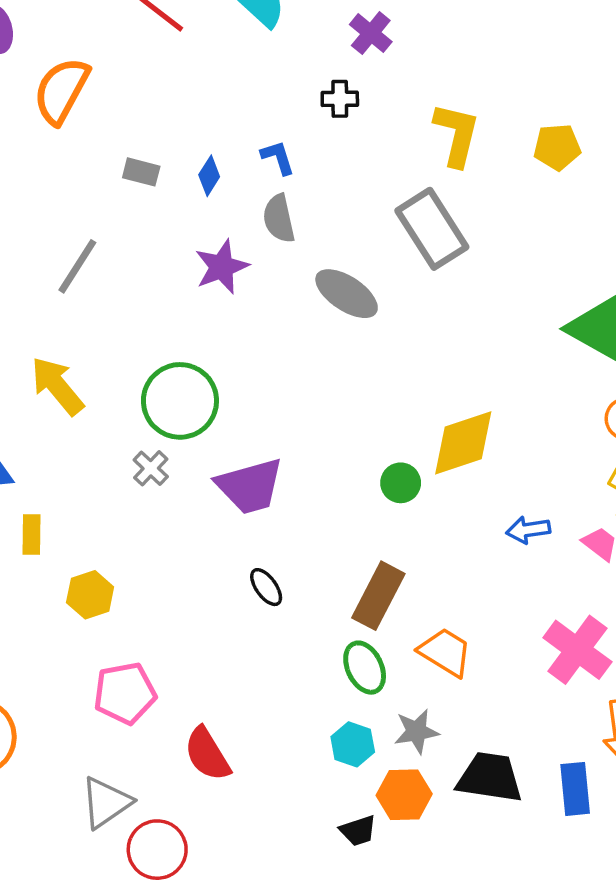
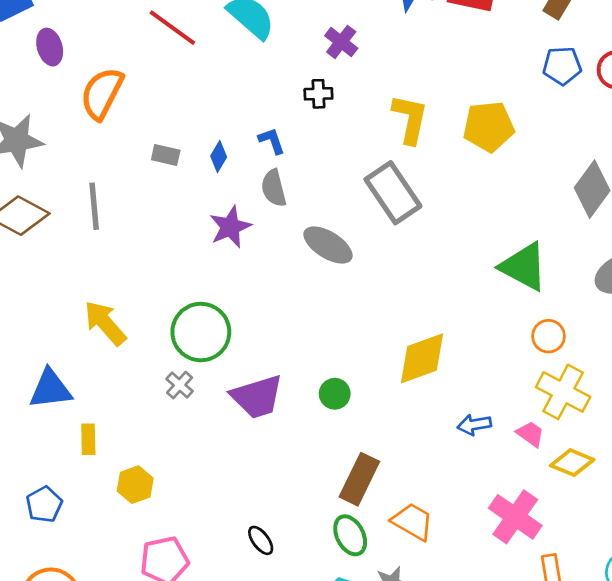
yellow pentagon: (557, 147) -> (489, 127), size x1.4
gray line: (77, 266) -> (94, 206), moved, turned -36
green circle: (401, 483) -> (335, 394), moved
black ellipse: (266, 587) -> (261, 540), moved

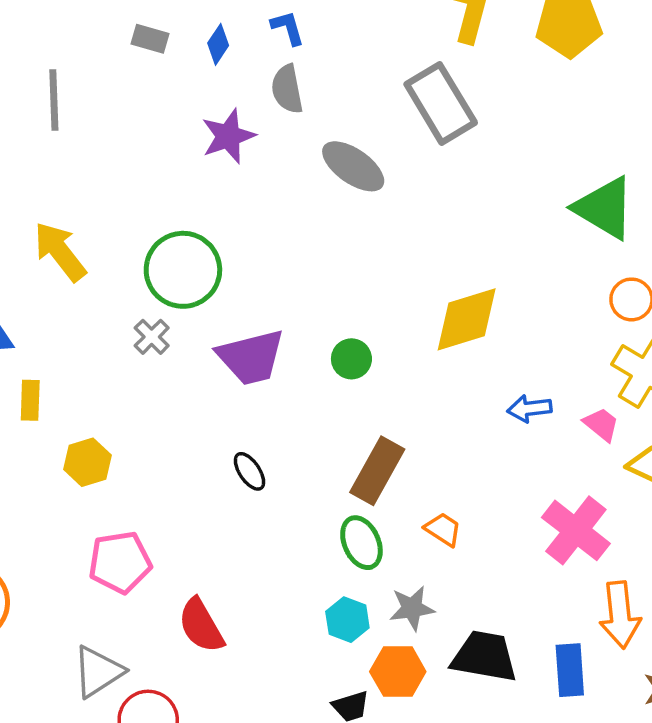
orange trapezoid: (413, 522) -> (443, 529), size x0.7
black ellipse: (261, 540) -> (249, 471), moved

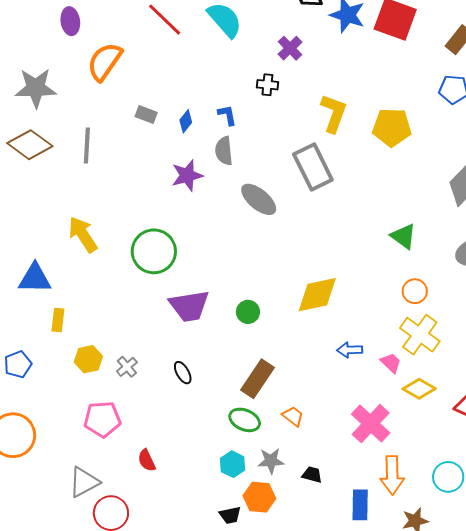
green triangle: (604, 208) -> (403, 236), size x0.7
gray cross: (152, 337) -> (127, 367), moved
green ellipse: (361, 543) -> (245, 420), turned -48
red semicircle: (201, 626) -> (147, 460), size x0.7
black trapezoid: (484, 656) -> (312, 475), moved, size x0.5

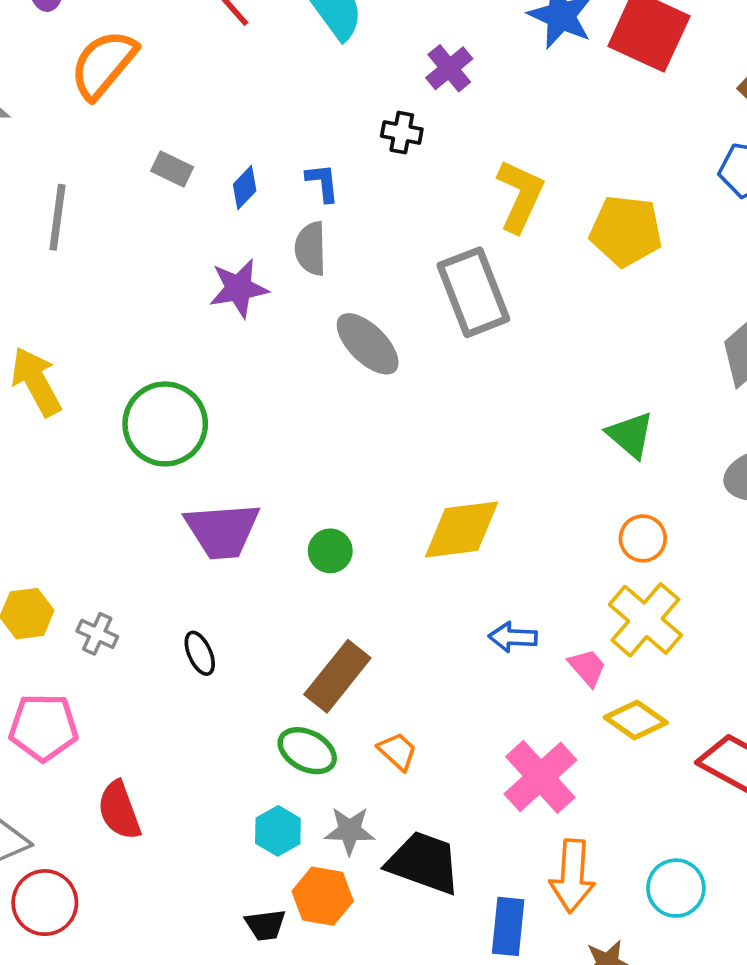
gray cross: (127, 367) -> (97, 634), turned -30
red semicircle: (147, 460) -> (119, 810), size x1.4
black trapezoid: (312, 475) -> (424, 863), size x2.0

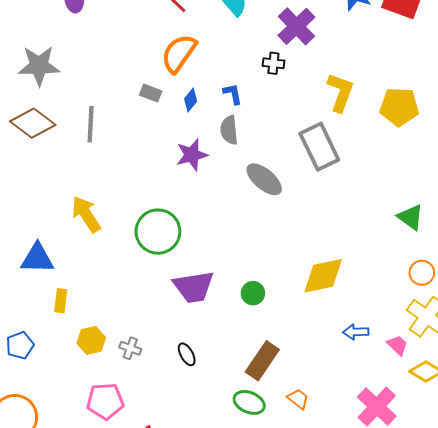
orange semicircle: (103, 64) -> (179, 53), moved
purple cross: (449, 68) -> (296, 26), size x1.5

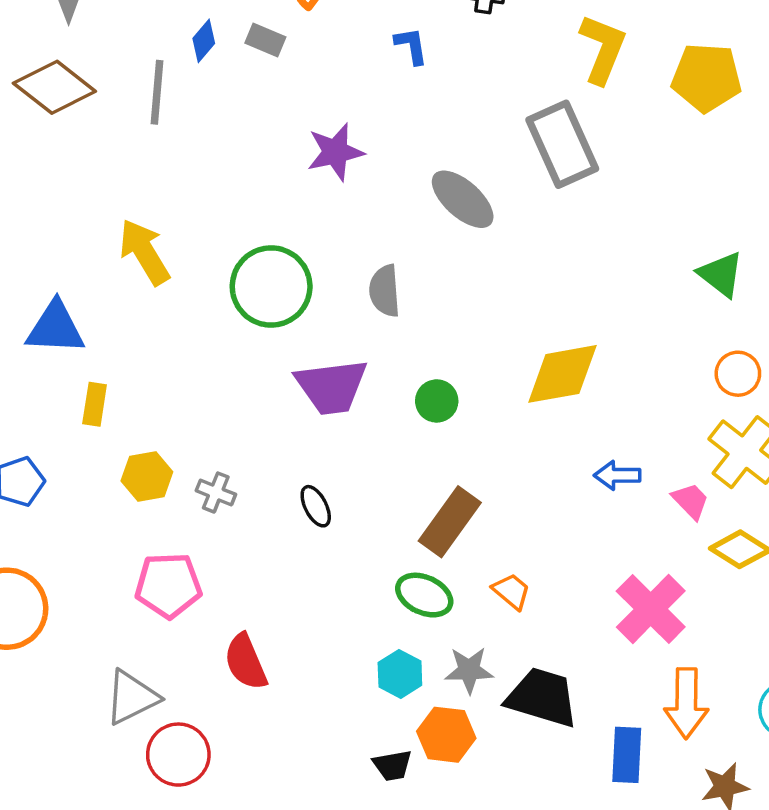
blue diamond: (191, 100) -> (204, 41), moved
gray semicircle: (229, 130) -> (385, 291), moved

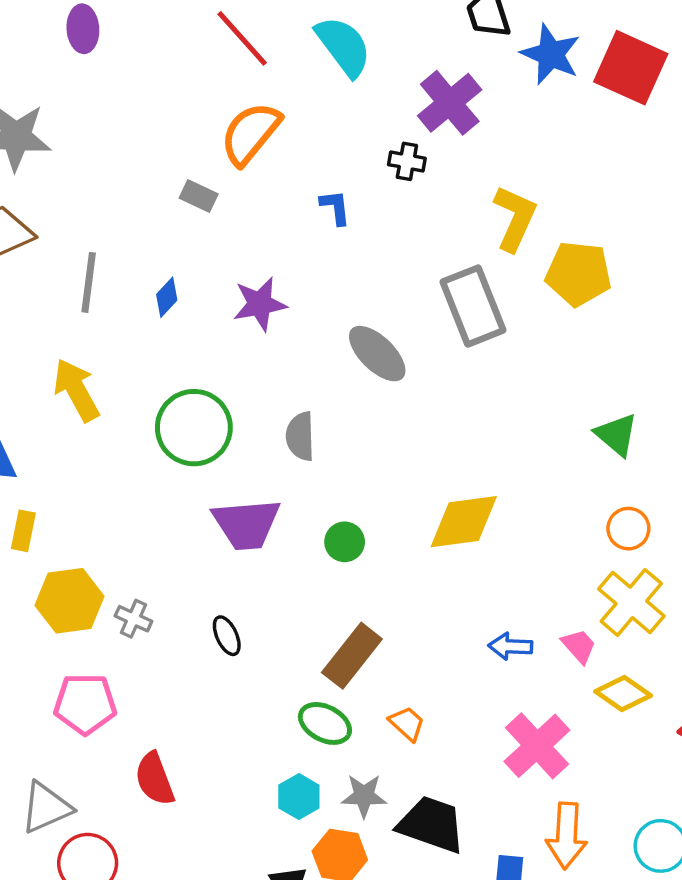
blue diamond: (204, 41) -> (167, 297), moved
yellow pentagon: (706, 78) -> (578, 274), moved
gray line: (157, 92) -> (89, 282), moved
blue arrow: (617, 475) -> (510, 646), moved
yellow hexagon: (147, 476) -> (70, 601), size x1.4

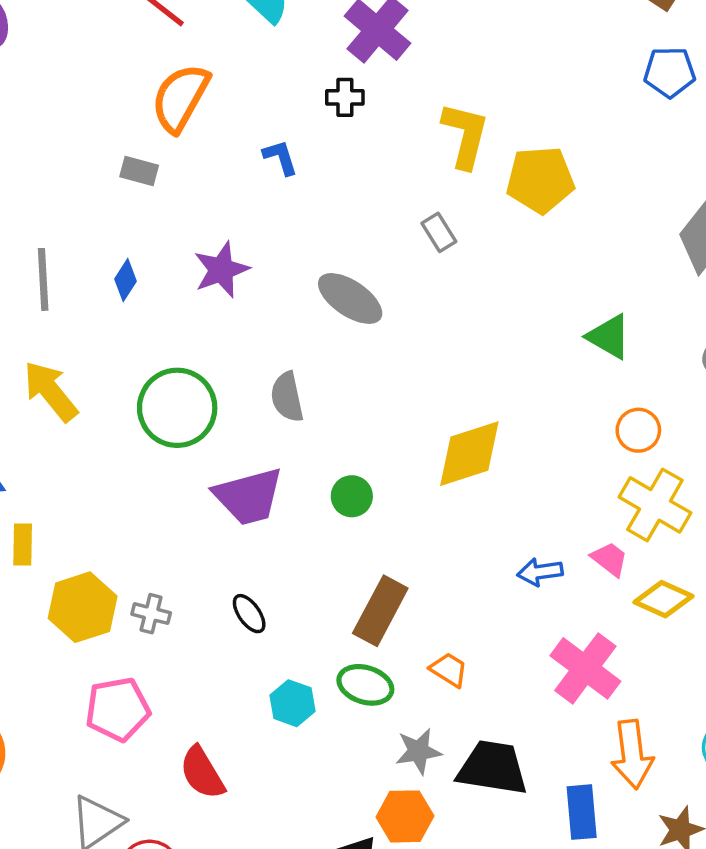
gray rectangle: (473, 306) -> (439, 232), size x0.5
cyan hexagon: (299, 797) -> (292, 703), moved

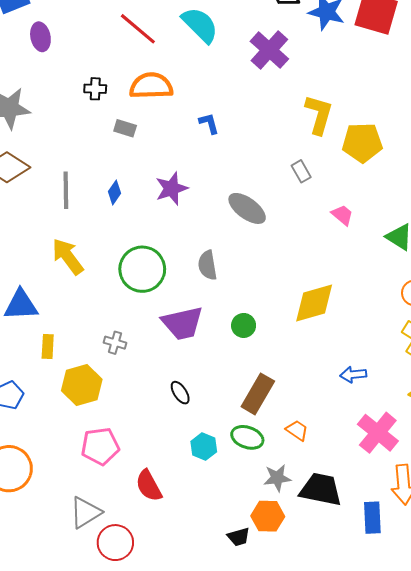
black cross: (345, 97) -> (95, 89), moved
orange semicircle: (180, 98) -> (151, 86), turned 57
pink trapezoid: (610, 559) -> (342, 215), moved
gray cross: (151, 614) -> (115, 343), moved

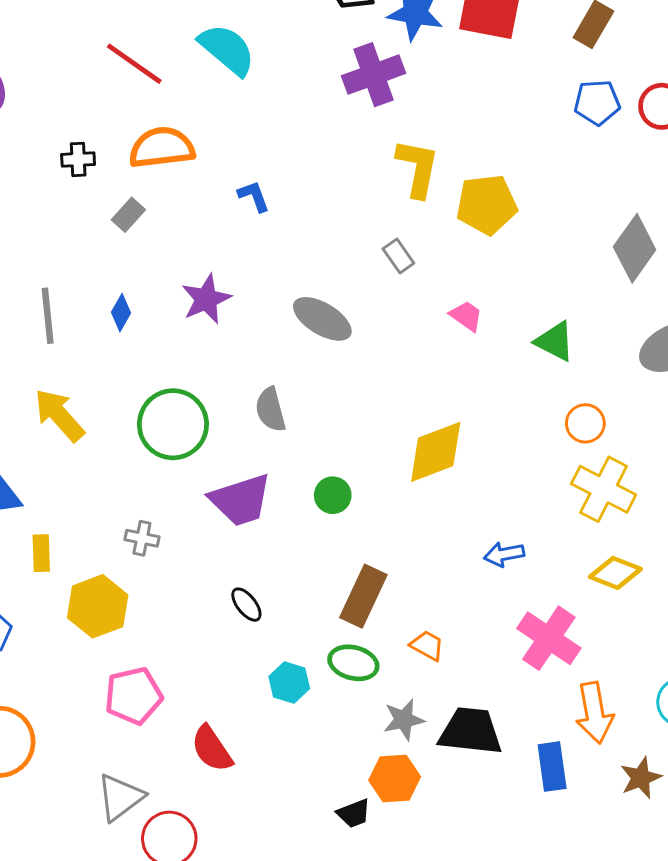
purple cross: (269, 50) -> (374, 75), moved, turned 33
gray rectangle: (125, 128) -> (128, 215), turned -60

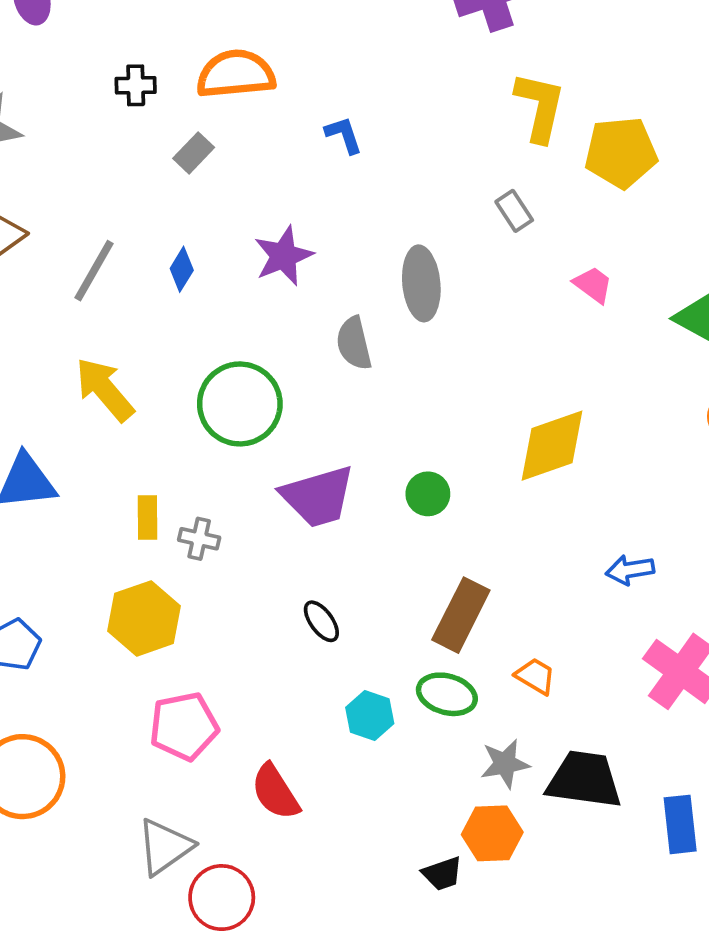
gray line: (48, 316) -> (94, 271), turned 34
gray ellipse: (322, 319) -> (421, 283), turned 52
gray semicircle: (270, 410) -> (354, 343), moved
yellow rectangle: (41, 553) -> (148, 518), moved

